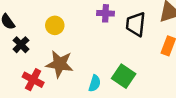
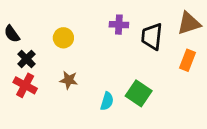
brown star: (60, 64) -> (69, 80), size x0.6
red cross: (33, 80) -> (25, 85), moved

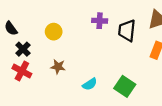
green square: (139, 93) -> (125, 86), moved
cyan semicircle: (107, 101) -> (90, 84), turned 40

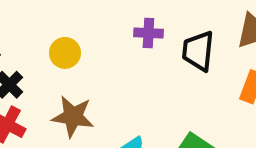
brown star: (58, 67) -> (73, 116), size x1.5

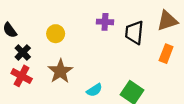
brown star: (73, 116) -> (60, 71), turned 30

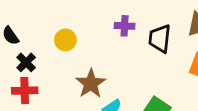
brown star: (60, 71) -> (91, 84), moved
red cross: (22, 76) -> (25, 91), turned -30

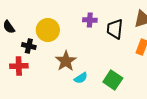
yellow circle: (65, 40) -> (48, 30), size x1.5
black cross: (26, 62) -> (29, 46), moved, turned -32

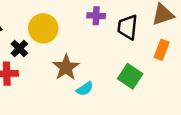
black cross: (29, 46) -> (19, 48), turned 32
green square: (113, 80) -> (130, 76), moved

